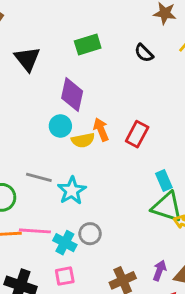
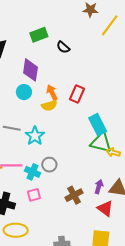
black semicircle: (144, 53) -> (63, 47), moved
yellow semicircle: (83, 140) -> (49, 106), moved
cyan rectangle: (164, 181) -> (98, 125), size x1.5

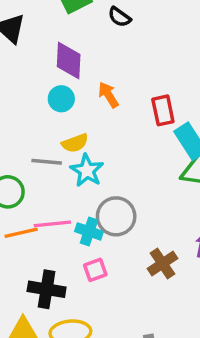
red rectangle: (77, 94) -> (163, 110), moved, turned -30
yellow semicircle: (49, 106) -> (75, 143), moved
gray circle: (49, 165) -> (116, 216), size x1.5

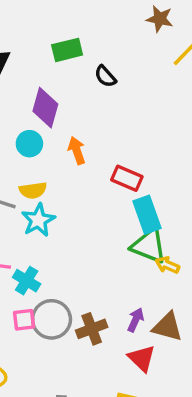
red rectangle: (163, 110) -> (127, 178), turned -68
gray circle: (116, 216) -> (52, 319), moved

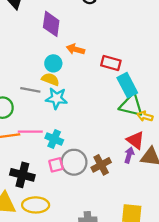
cyan circle: (29, 144) -> (53, 63), moved
orange arrow: (77, 150) -> (76, 49), turned -48
yellow semicircle: (33, 190) -> (50, 79), turned -144
cyan star: (38, 220) -> (56, 98), turned -30
red triangle: (142, 358) -> (135, 140), moved

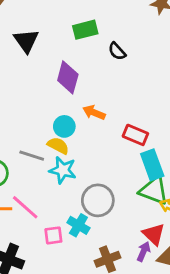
pink line: (30, 132) -> (25, 207), turned 35
cyan cross: (54, 139) -> (78, 225), moved
gray circle: (74, 162) -> (98, 200), moved
pink square: (56, 165) -> (53, 235), moved

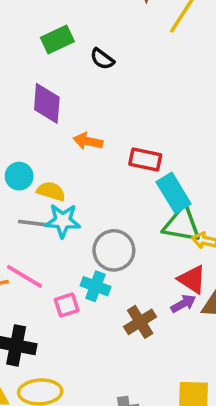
cyan circle: (64, 126) -> (19, 176), moved
gray line: (32, 156) -> (34, 223), moved
purple arrow: (144, 252) -> (183, 304), turned 48

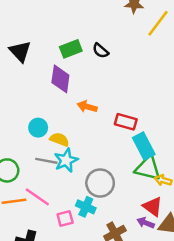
green rectangle: (57, 40) -> (71, 49), moved
cyan star: (63, 221) -> (66, 160), turned -30
purple arrow: (183, 304) -> (146, 223), turned -133

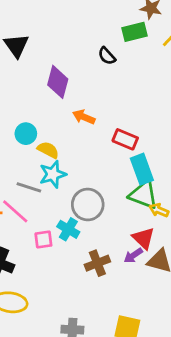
green rectangle: (71, 49) -> (134, 32), moved
gray line: (46, 161) -> (29, 187), moved
purple arrow: (146, 223) -> (133, 256), turned -63

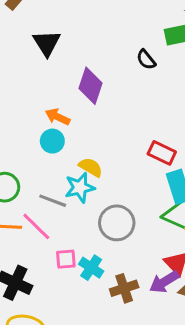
orange arrow: (84, 117) -> (58, 117), moved
yellow semicircle: (48, 150) -> (91, 167), moved
cyan cross: (68, 229) -> (91, 268), moved
purple arrow: (133, 256) -> (164, 282), size x1.4

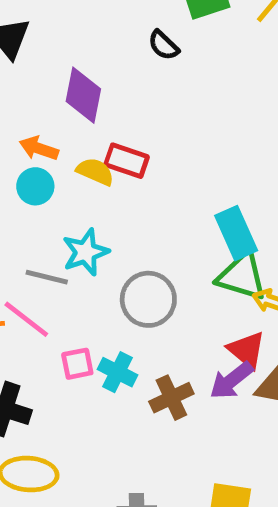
red rectangle: (162, 153) -> (127, 161), moved
yellow semicircle: (91, 167) -> (95, 172), moved

